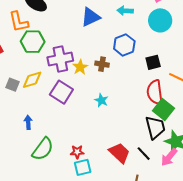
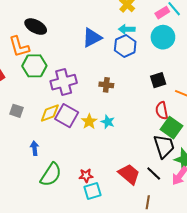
blue hexagon: (124, 45) -> (125, 46), moved
yellow star: (80, 67) -> (89, 121), moved
yellow diamond: (32, 80) -> (50, 113), moved
red semicircle: (155, 92) -> (162, 110), size x0.7

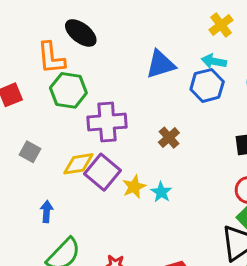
brown cross: (106, 85) -> (169, 138), turned 32

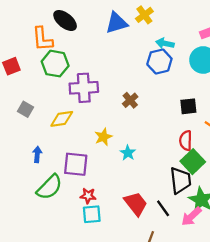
yellow cross: (221, 25) -> (144, 15), moved
blue triangle: (160, 64) -> (117, 23), moved
purple square: (103, 172) -> (76, 164), moved, turned -35
cyan star: (161, 192) -> (128, 153), moved

